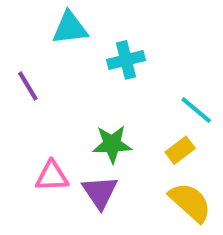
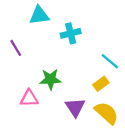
green star: (112, 144) -> (50, 79), moved
purple triangle: (100, 192) -> (75, 107), moved

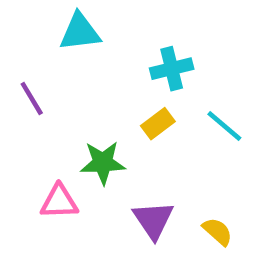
cyan cross: (71, 33) -> (172, 69), moved
yellow rectangle: (101, 84) -> (158, 124), moved
yellow semicircle: (106, 113) -> (218, 232), size x0.6

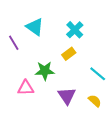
cyan triangle: (80, 32) -> (35, 27), moved, turned 42
cyan cross: (172, 69) -> (75, 30), turned -30
cyan line: (224, 126) -> (98, 74), moved

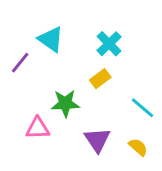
purple line: (14, 43) -> (20, 63), turned 70

